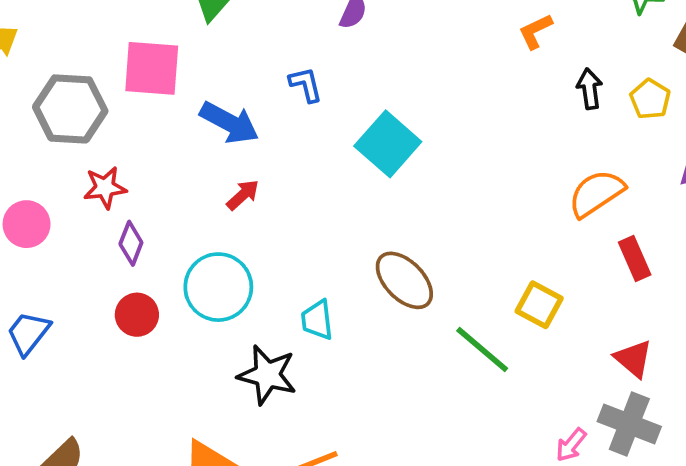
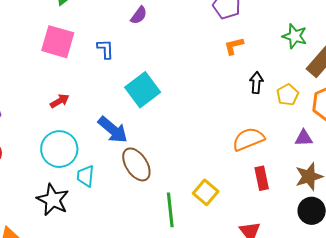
pink square: (152, 68) -> (58, 42), moved
blue arrow: (229, 123) -> (113, 130), moved
cyan circle: (218, 287) -> (59, 149), moved
green line: (482, 349) -> (170, 210), turned 32

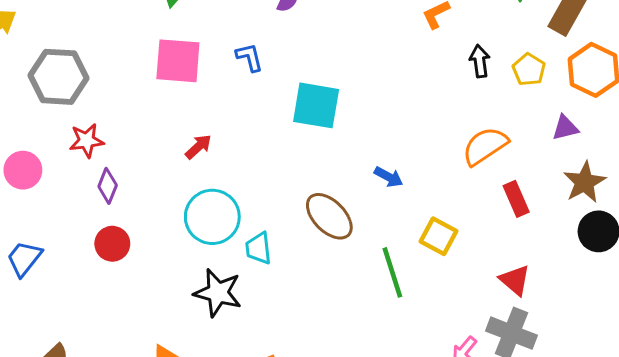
cyan square: (143, 90) -> (316, 105), turned -32
blue arrow: (113, 130) -> (389, 177), moved, size x0.6

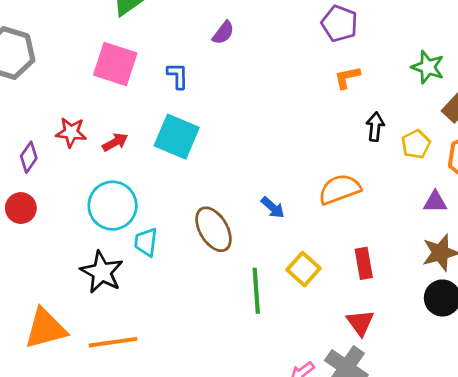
cyan square: (316, 105) -> (177, 137), moved
red star: (87, 141) -> (71, 132), moved
orange semicircle: (485, 146) -> (340, 189), moved
red rectangle: (516, 199) -> (364, 263), moved

